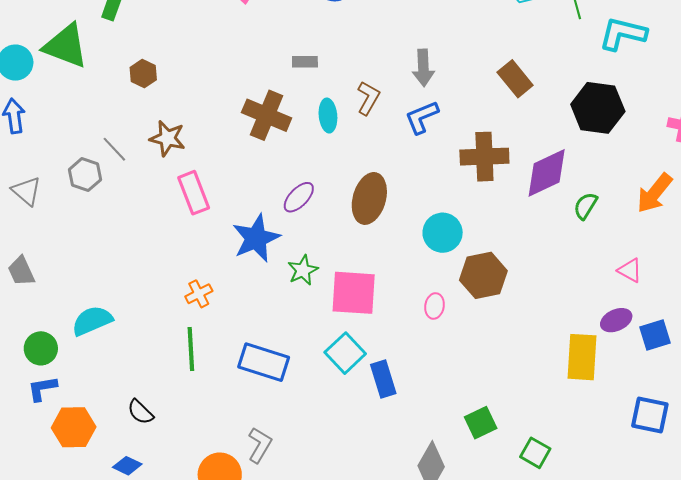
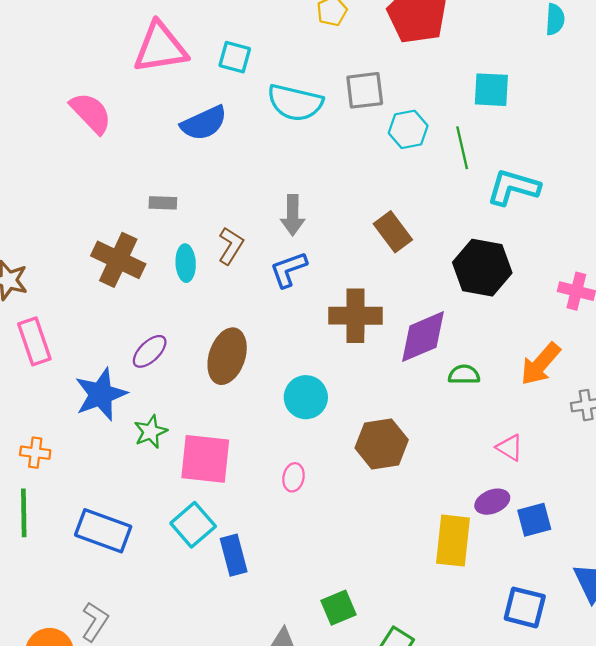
green semicircle: (585, 206) -> (464, 375), turned 56
brown hexagon: (483, 275) -> (382, 444), moved
orange cross: (199, 294) -> (35, 453), turned 32

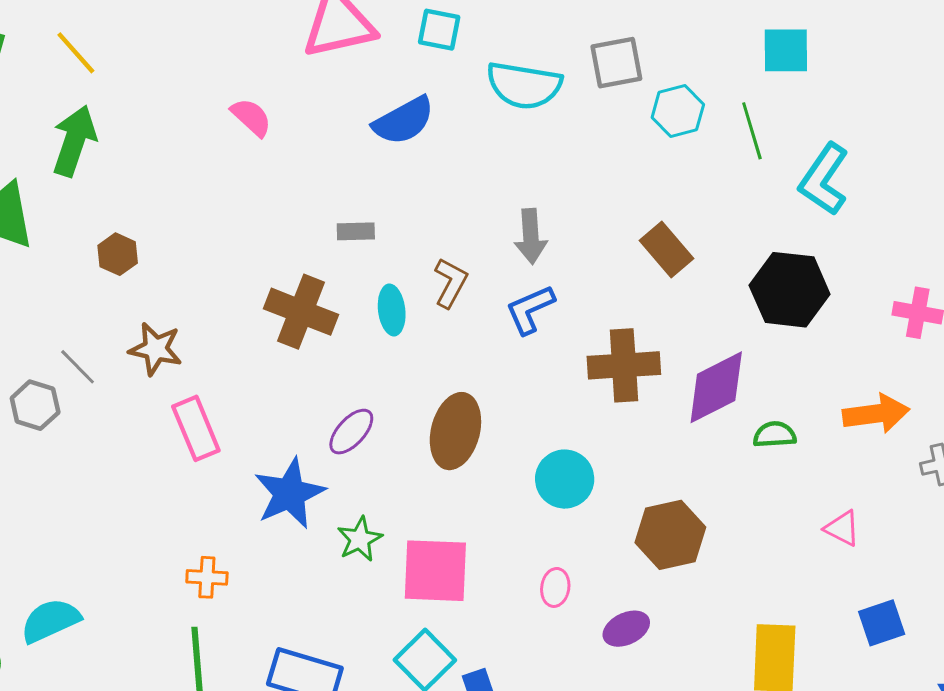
pink semicircle: (91, 113) -> (251, 117), size x0.7
cyan L-shape: (513, 187) -> (824, 179), turned -68
orange arrow: (540, 364) -> (876, 414), turned -135
purple ellipse: (492, 502) -> (626, 629), moved

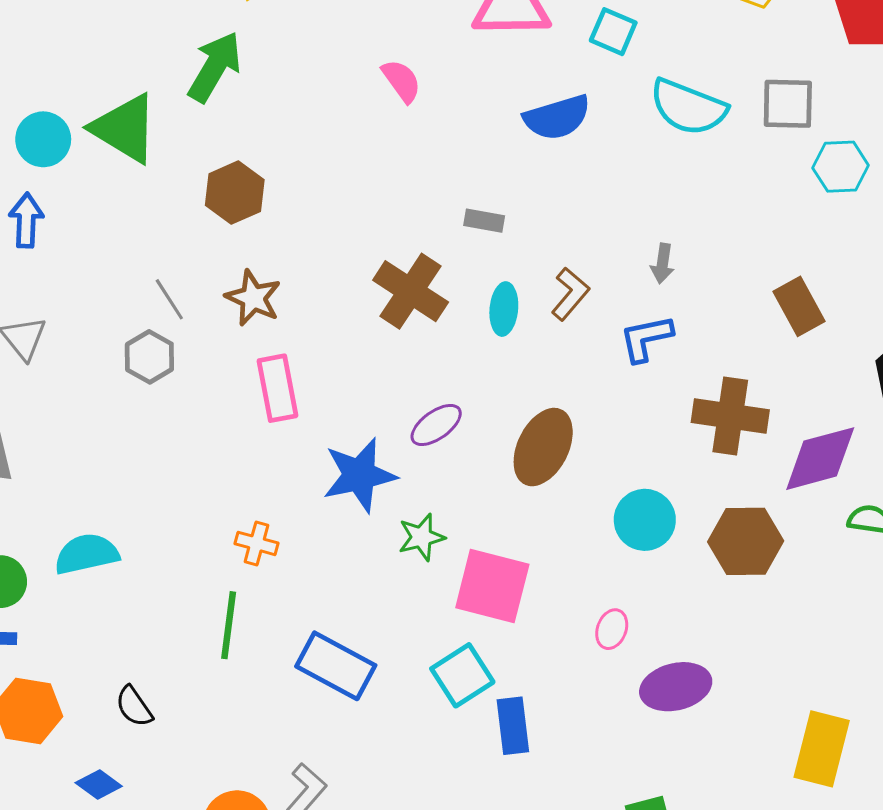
gray arrow: (531, 236) -> (663, 264), size x0.7
brown hexagon: (118, 254) -> (235, 193), size x1.4
gray hexagon: (35, 405) -> (149, 357), moved
brown hexagon: (670, 535) -> (746, 541), moved
purple ellipse: (626, 629) -> (676, 687), size x1.4

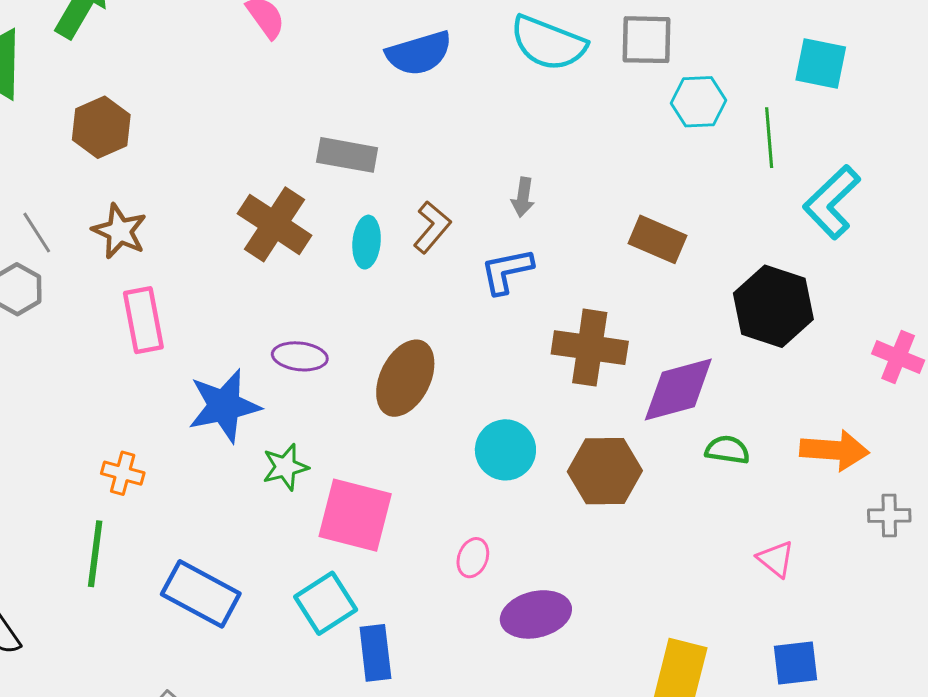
gray rectangle: (484, 221) -> (347, 155), size x1.5
brown rectangle: (799, 306) -> (657, 239), turned -38
purple ellipse: (436, 425) -> (300, 356), turned 42

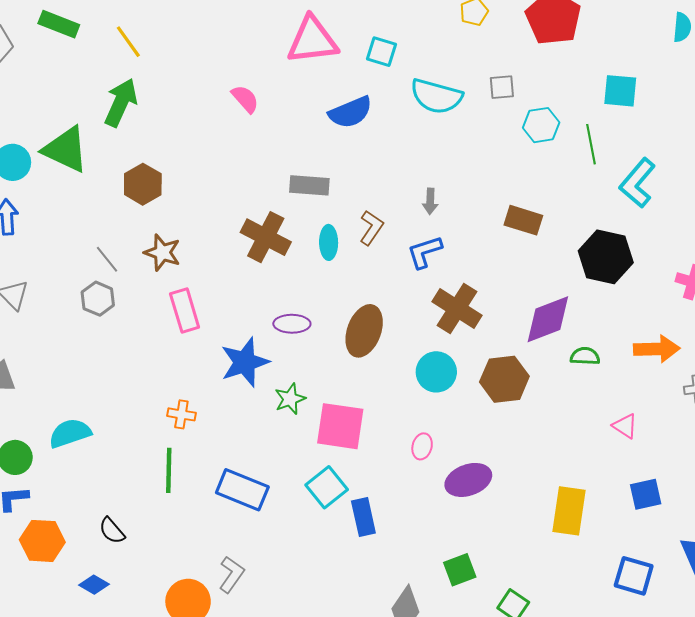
gray square: (646, 40) -> (502, 87), size x0.7
brown cross: (590, 348) -> (457, 309), moved, turned 30

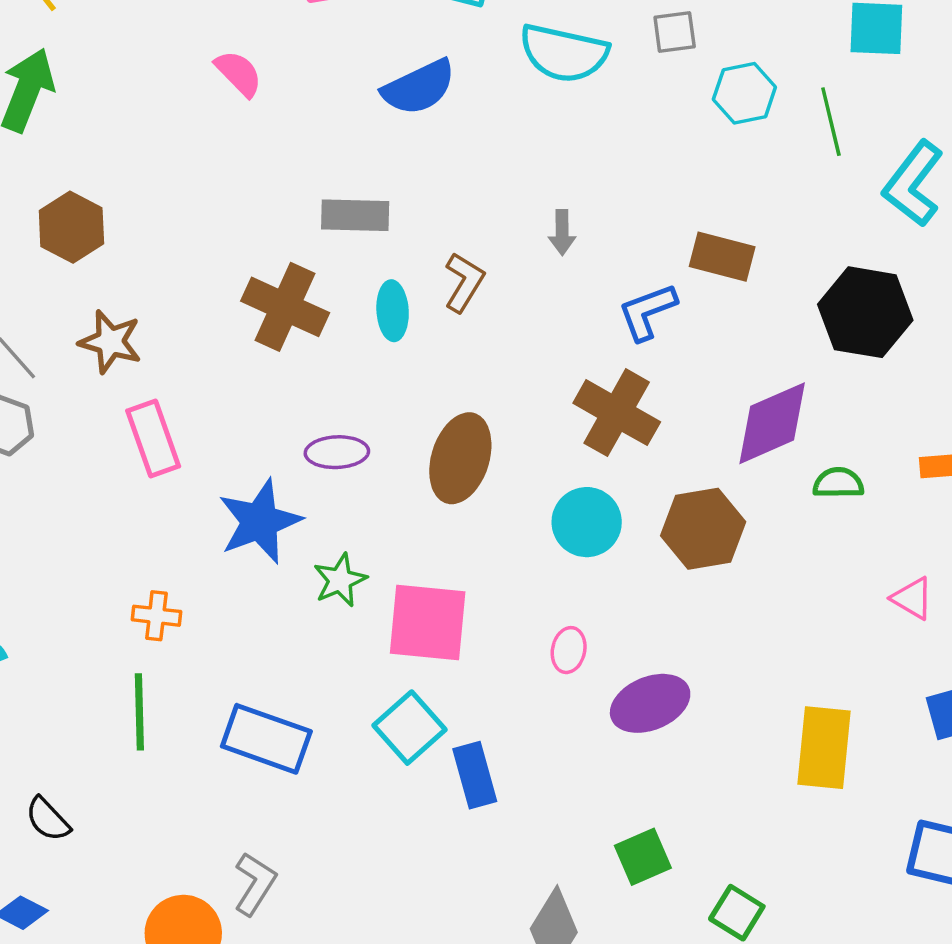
blue L-shape: (425, 252) -> (647, 312), moved

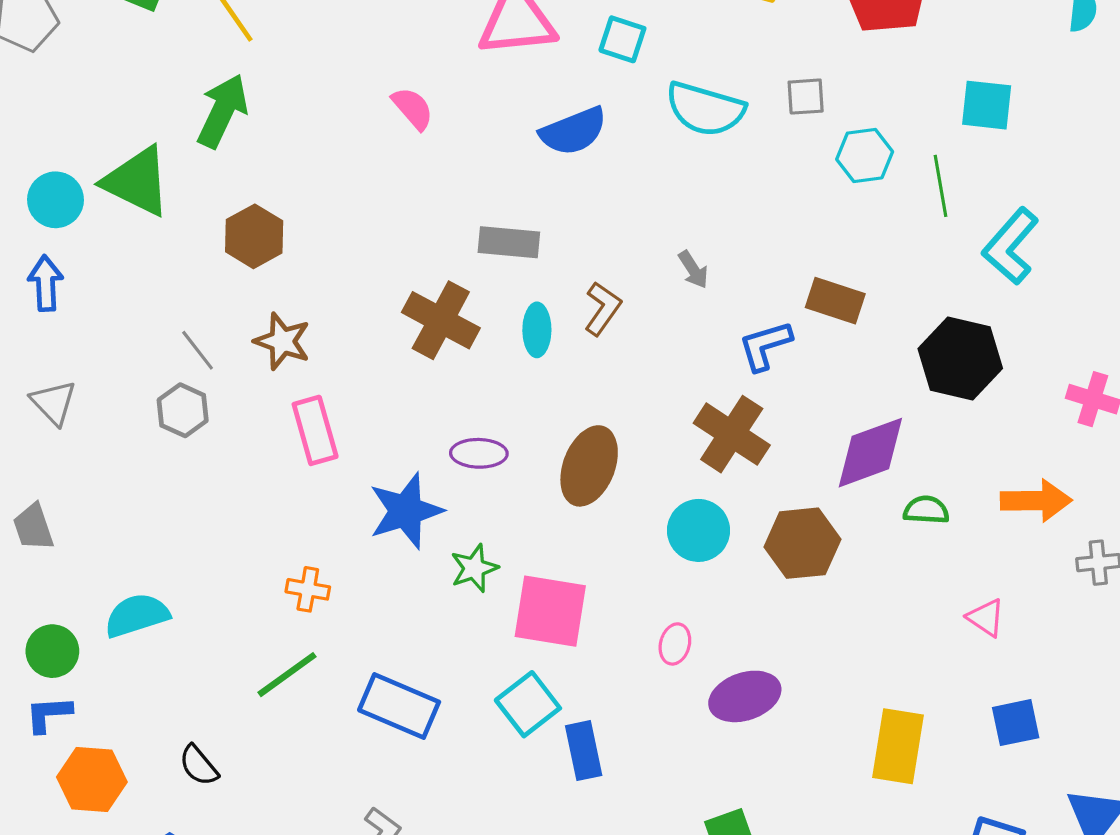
gray arrow: (562, 232) -> (693, 270), turned -36
green line: (139, 712) -> (287, 675), turned 52

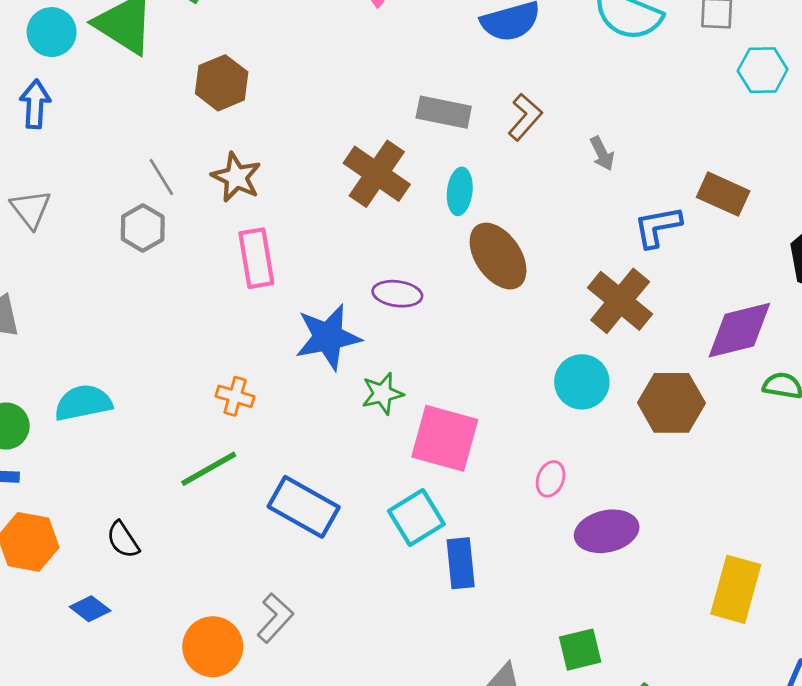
brown L-shape: (603, 309) -> (525, 117), moved
brown ellipse: (589, 466) -> (498, 256), moved, turned -62

